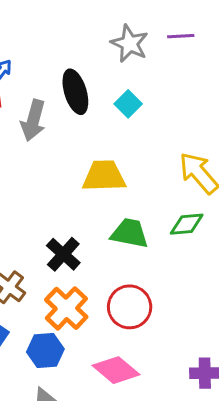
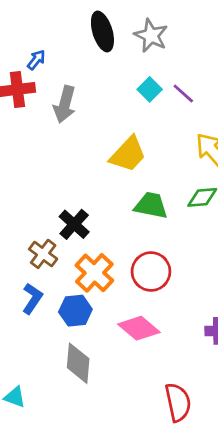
purple line: (181, 36) -> (183, 94), moved, turned 45
black ellipse: (75, 92) -> (102, 31), moved
yellow trapezoid: (104, 176) -> (128, 154), turned 135
black cross: (63, 254) -> (74, 224), moved

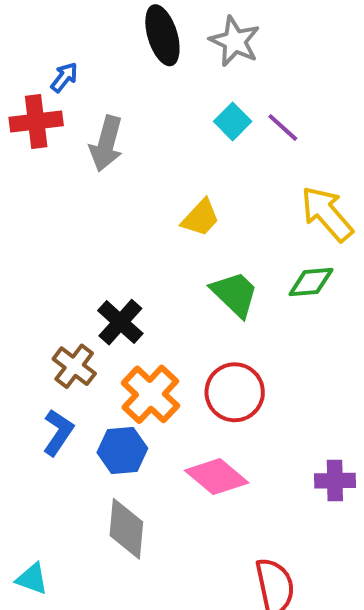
yellow trapezoid: (128, 154) -> (201, 218), size x0.7
green trapezoid: (151, 205) -> (235, 294), turned 33

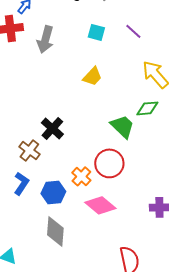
cyan square: (233, 121) -> (96, 32), moved, turned -30
green trapezoid: (235, 294) -> (122, 126), moved
orange cross: (150, 394) -> (81, 176), moved, size x0.7

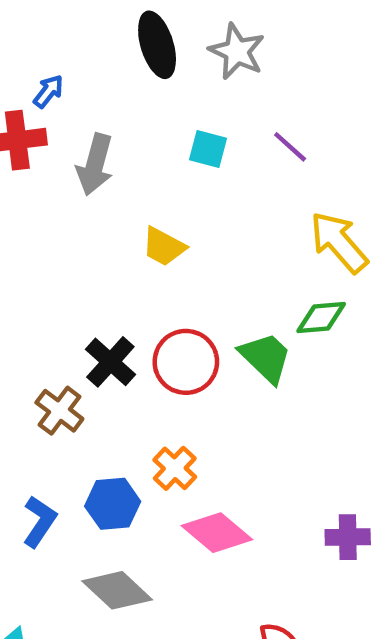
yellow trapezoid: (92, 76) -> (164, 247), moved, turned 75
red circle: (109, 163) -> (186, 362), moved
blue L-shape: (21, 183) -> (40, 522), moved
gray diamond: (55, 231) -> (117, 590), turned -52

